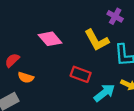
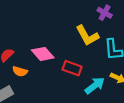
pink diamond: (50, 39) -> (43, 54), moved

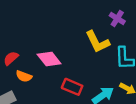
red rectangle: (72, 68) -> (72, 87), moved

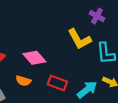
orange semicircle: (24, 76) -> (23, 81), moved

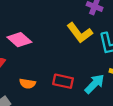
pink diamond: (34, 58) -> (19, 40), moved

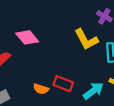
orange semicircle: (27, 84) -> (41, 89), moved

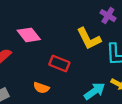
red rectangle: (63, 84) -> (59, 64), moved

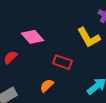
orange semicircle: (41, 88) -> (47, 86), turned 120

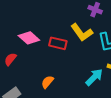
red rectangle: (62, 62) -> (58, 43), moved

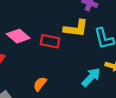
yellow L-shape: (82, 32) -> (76, 28), turned -45

